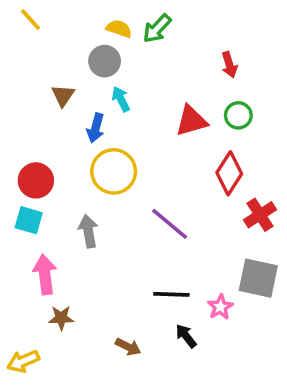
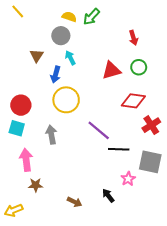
red diamond: (229, 173) -> (133, 101), turned 65
black line: (171, 294) -> (119, 149), moved

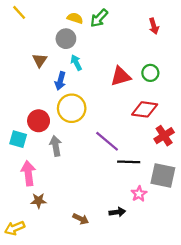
red arrow: (133, 38) -> (154, 26), moved
red circle: (21, 105) -> (39, 121), moved
black arrow: (108, 196) -> (117, 212), turned 120

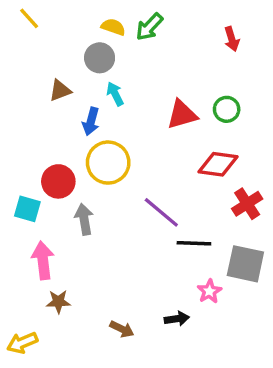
brown triangle: (40, 60) -> (60, 90), turned 35

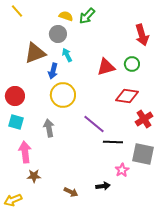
red arrow: (232, 39) -> (142, 35), moved, size x1.5
brown triangle: (60, 90) -> (35, 53), size x1.6
red circle: (58, 181) -> (15, 96), moved

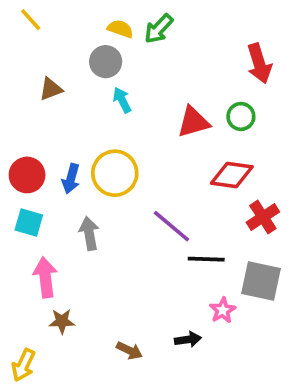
brown triangle: (35, 53) -> (51, 89), moved, size x0.6
blue arrow: (53, 71) -> (71, 179), moved
yellow arrow: (13, 200) -> (23, 365), turned -42

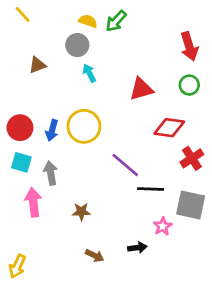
green circle: (241, 116) -> (189, 85), moved
gray arrow: (89, 233) -> (51, 173), moved
brown star: (62, 321) -> (81, 212), moved

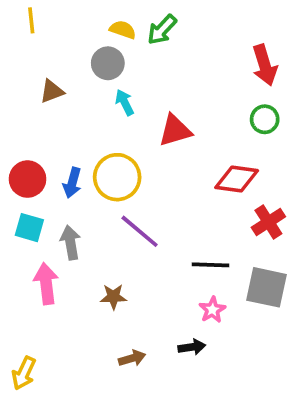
yellow line: (23, 14) -> (31, 20), turned 36
red triangle: (141, 89) -> (175, 130), moved
purple line: (125, 165) -> (140, 231), moved
pink star: (163, 226) -> (212, 310), moved
brown arrow: (95, 256) -> (132, 358), turned -42

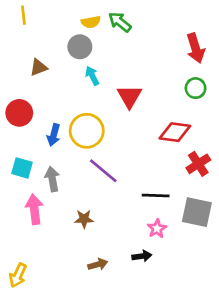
yellow semicircle: (123, 30) -> (91, 22), turned 150
green arrow: (162, 30) -> (120, 22), turned 85
red triangle: (175, 130) -> (129, 96), turned -44
red circle: (28, 179) -> (19, 113), moved

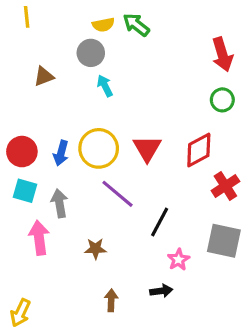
red triangle: (129, 96) -> (147, 148), moved
red circle: (19, 113) -> (22, 152), moved
red diamond: (175, 132) -> (199, 150), turned -36
black line: (156, 196) -> (160, 222), moved, turned -64
brown arrow: (98, 264) -> (111, 300), turned -72

